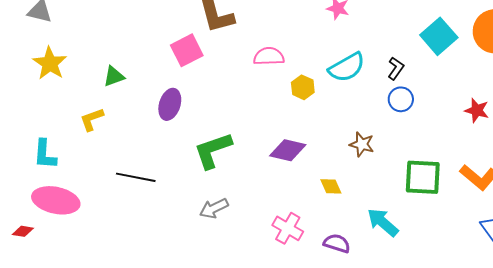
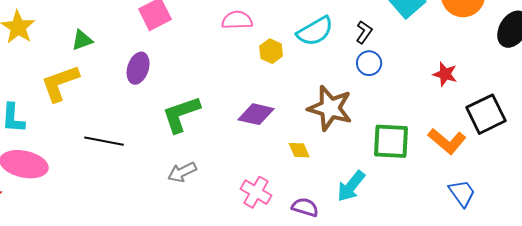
yellow L-shape: (92, 119) -> (60, 83), size x1.6
brown star: (362, 144) -> (330, 108), size x1.8
cyan arrow: (383, 222) -> (351, 186), turned -92

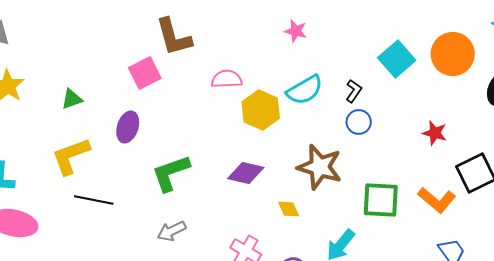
yellow hexagon: (271, 51) -> (261, 110), size x1.6
yellow L-shape: (60, 83) -> (71, 156), moved

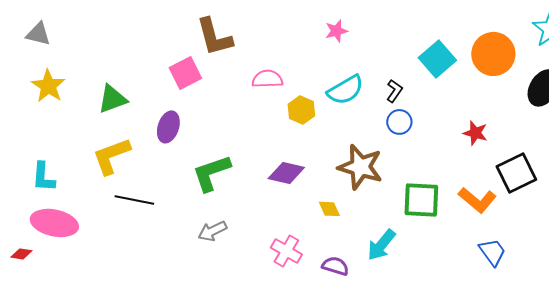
pink star: (296, 31) -> (336, 31), turned -30
green triangle: (72, 99) -> (112, 99), size x1.4
yellow hexagon: (261, 110) -> (301, 110), size x0.7

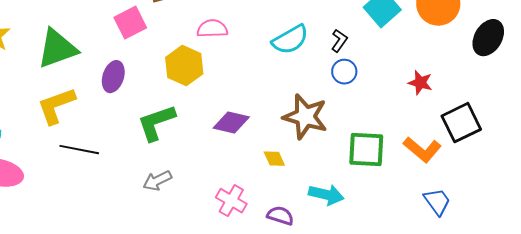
green triangle: (112, 99) -> (57, 49), size x1.4
yellow hexagon: (301, 110) -> (184, 66), moved, size x1.4
cyan arrow: (381, 245) -> (326, 195), turned -116

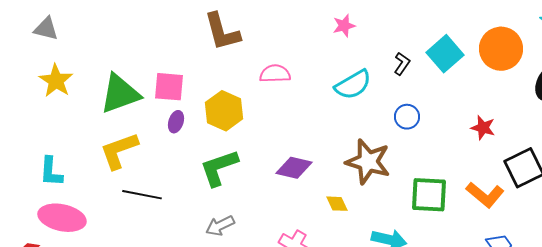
pink square: (130, 23) -> (169, 87), moved, turned 32
black L-shape: (339, 41) -> (402, 64), moved
yellow hexagon: (184, 66) -> (224, 111), moved
purple ellipse: (113, 77) -> (176, 122), size x0.7

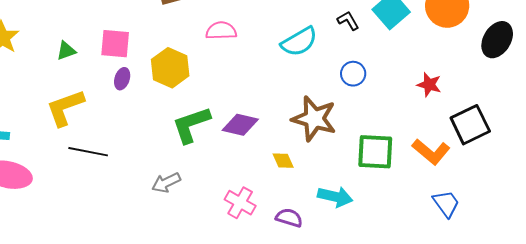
black L-shape: (402, 64) -> (348, 21), turned -65
green triangle: (120, 94) -> (66, 51), size x0.5
green L-shape: (219, 168) -> (191, 125), moved

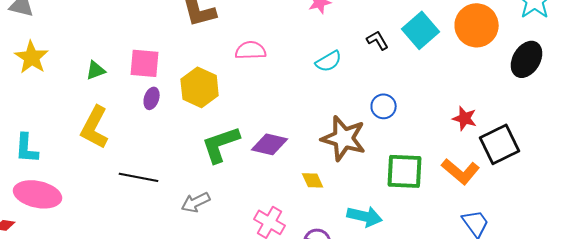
cyan semicircle: (299, 42) -> (329, 61), size x0.7
blue circle: (353, 74) -> (384, 106), moved
red star: (429, 85) -> (465, 118), moved
yellow L-shape: (65, 108) -> (95, 127), turned -42
black line: (88, 152) -> (139, 177), moved

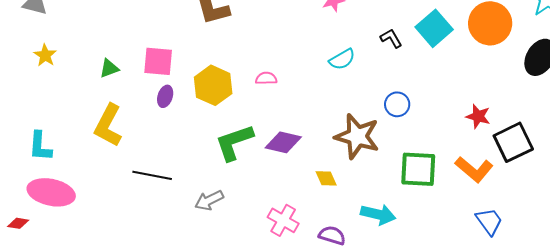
pink semicircle: (251, 50) -> (266, 78), moved, size x0.7
yellow star: (32, 57) -> (45, 55), size x0.7

